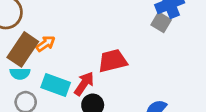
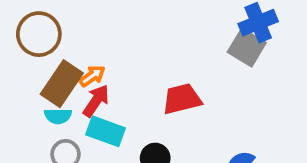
gray square: (161, 22) -> (247, 47), size x1.4
red arrow: (84, 84) -> (96, 101), moved

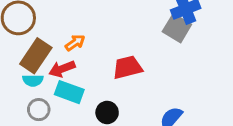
orange arrow: (92, 76) -> (75, 43), moved
red arrow: (96, 101) -> (62, 69), turned -145

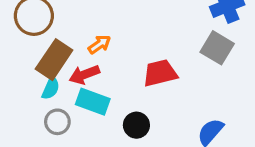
gray square: (177, 28) -> (217, 48), moved
cyan semicircle: (33, 80) -> (51, 88), turned -66

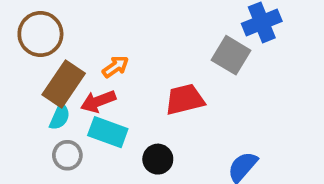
gray square: (217, 48) -> (231, 55), moved

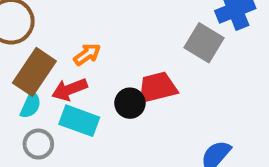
black circle: (158, 159) -> (130, 103), moved

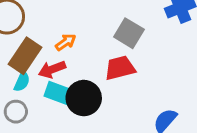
gray square: (204, 43) -> (129, 33), moved
black circle: (130, 103) -> (84, 98), moved, size x1.5
gray circle: (38, 144) -> (16, 112), moved

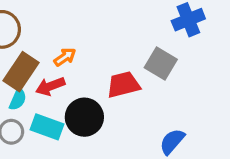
gray square: (129, 33) -> (161, 64), moved
cyan rectangle: (60, 93) -> (47, 127), moved

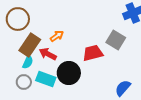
red arrow: (50, 86) -> (48, 54), turned 48

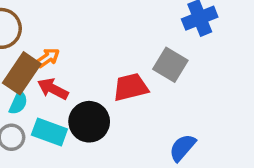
orange arrow: (57, 36) -> (48, 58), moved

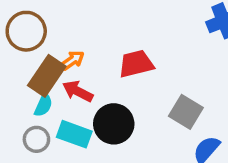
gray square: (170, 65) -> (186, 112), moved
red trapezoid: (131, 87) -> (136, 64), moved

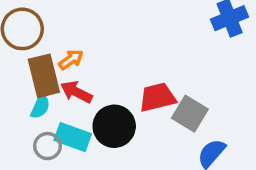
red trapezoid: (136, 64) -> (157, 97), moved
brown rectangle: (47, 76) -> (44, 76), turned -48
gray circle: (36, 139) -> (47, 146), moved

